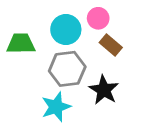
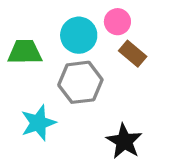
black star: (104, 90) -> (124, 141), moved
cyan star: (56, 107) -> (38, 123), moved

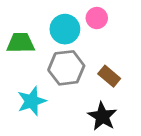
brown rectangle: (133, 54) -> (109, 76), moved

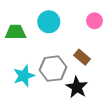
pink circle: (97, 18) -> (95, 21), moved
gray hexagon: (66, 68) -> (53, 69), moved

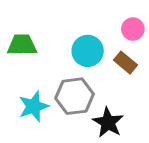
cyan circle: (49, 22) -> (88, 51), moved
brown rectangle: (82, 57) -> (126, 63), moved

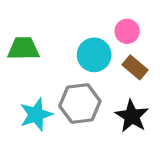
pink circle: (133, 29) -> (127, 31), moved
black star: (108, 122) -> (132, 116), moved

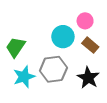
green trapezoid: (23, 49) -> (16, 47), moved, turned -55

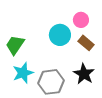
gray hexagon: (53, 69) -> (51, 82), moved

